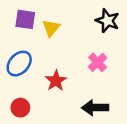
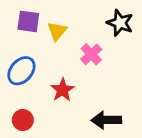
pink cross: (98, 62) -> (91, 54), moved

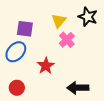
purple square: (28, 21) -> (25, 29), moved
yellow triangle: (57, 31) -> (59, 21), moved

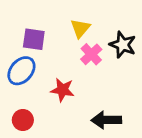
black star: (88, 17) -> (123, 45), moved
red star: (46, 66) -> (63, 90), turned -30

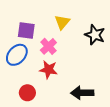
pink cross: (91, 54) -> (48, 46), moved
red circle: (23, 120) -> (27, 93), moved

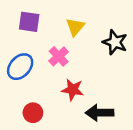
purple square: (26, 31) -> (29, 22), moved
red star: (48, 70) -> (73, 90), moved

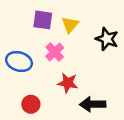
purple square: (29, 22) -> (43, 20), moved
blue ellipse: (20, 67) -> (19, 61), turned 65

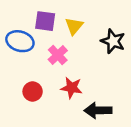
blue ellipse: (19, 61) -> (20, 41), moved
red circle: (31, 104) -> (33, 92), moved

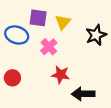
black star: (113, 41) -> (96, 35), turned 30
red circle: (33, 92) -> (12, 78), moved

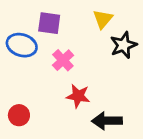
yellow triangle: (63, 22) -> (103, 19), moved
red circle: (12, 78) -> (19, 115), moved

